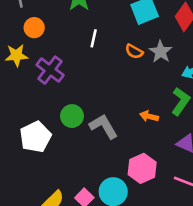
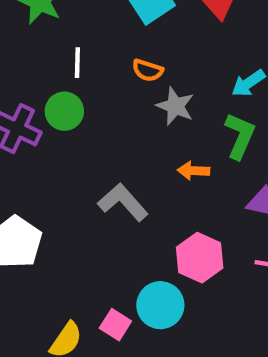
gray star: (161, 52) -> (175, 106), moved
green circle: (72, 116) -> (64, 111), moved

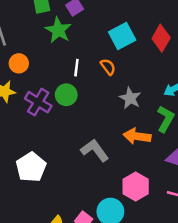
orange semicircle: (148, 70) -> (108, 67), moved, turned -150
orange arrow: (193, 171) -> (137, 136), size x1.5

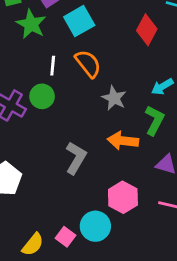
cyan square: (122, 36) -> (79, 21), moved
orange semicircle: (108, 67) -> (88, 64), size x1.5
gray L-shape: (95, 150) -> (76, 158), turned 68

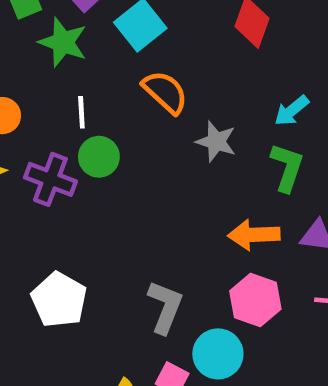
white line: (53, 66) -> (81, 112), moved
orange arrow: (123, 141) -> (254, 235), moved
gray L-shape: (76, 158) -> (165, 307), moved

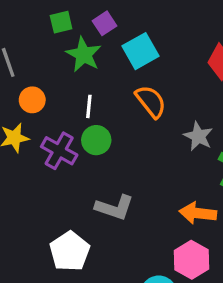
gray star: (216, 142) -> (198, 136), moved
white pentagon: (59, 300) -> (70, 251), moved
gray L-shape: (165, 307) -> (114, 207), moved, turned 78

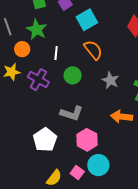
green star: (84, 55) -> (37, 30), moved
gray star: (198, 136) -> (110, 80), moved
green circle: (96, 140) -> (73, 75), moved
pink hexagon: (192, 260) -> (87, 140), moved

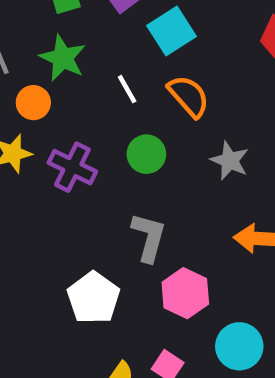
white line: (56, 53) -> (127, 89), moved, turned -32
gray L-shape: (72, 113) -> (149, 237), turned -90
cyan circle: (98, 165) -> (239, 346), moved

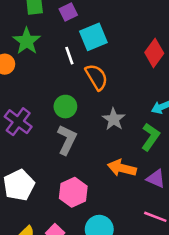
white line: (127, 89) -> (69, 56), moved
purple cross: (72, 167) -> (18, 122), moved
gray L-shape: (149, 237) -> (67, 140), moved

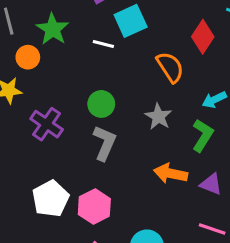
white line: (69, 56) -> (103, 44), turned -54
orange semicircle: (96, 77) -> (170, 67), moved
pink hexagon: (73, 192) -> (94, 207), moved

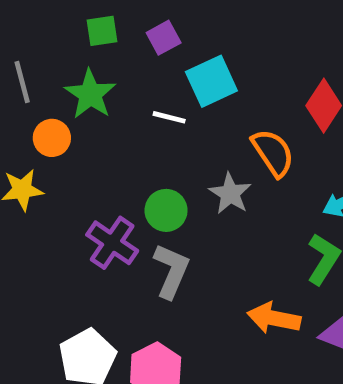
gray star: (158, 117) -> (230, 194), moved
purple cross: (47, 124) -> (112, 243), moved

